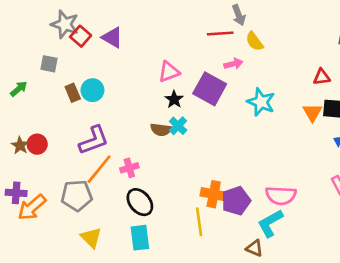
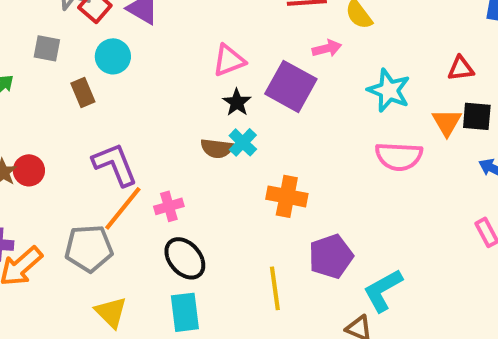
cyan circle: (92, 90) -> (113, 56), moved
cyan star: (261, 102) -> (389, 90), moved
purple L-shape: (94, 140) -> (115, 164), turned -92
orange cross: (214, 194) -> (287, 196), moved
pink semicircle: (281, 196) -> (399, 156), moved

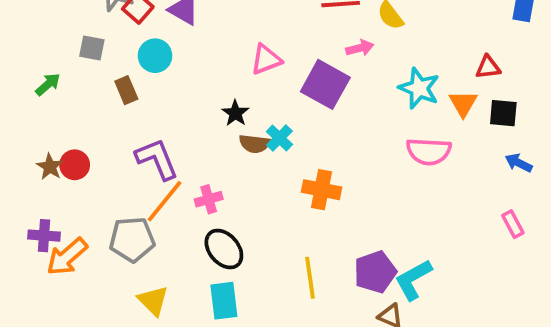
black star: (237, 102) -> (235, 113), moved
orange triangle: (447, 122) -> (463, 104), moved
purple pentagon: (331, 256) -> (375, 272), moved

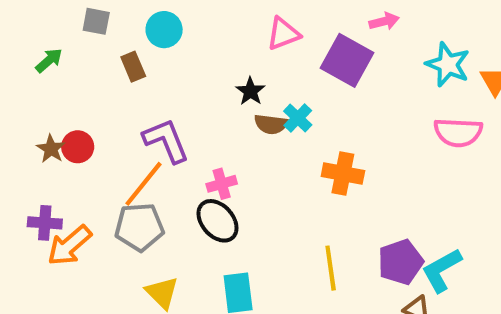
orange line: (165, 201) -> (143, 184), moved
black ellipse: (224, 249) -> (217, 221), moved

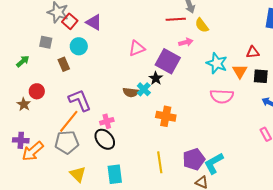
black star: (250, 91) -> (156, 78), moved
red circle: (78, 147) -> (37, 91), moved

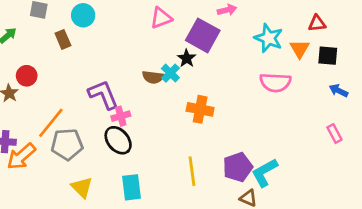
purple L-shape: (80, 100) -> (103, 95), moved
orange line: (69, 121) -> (51, 123), moved

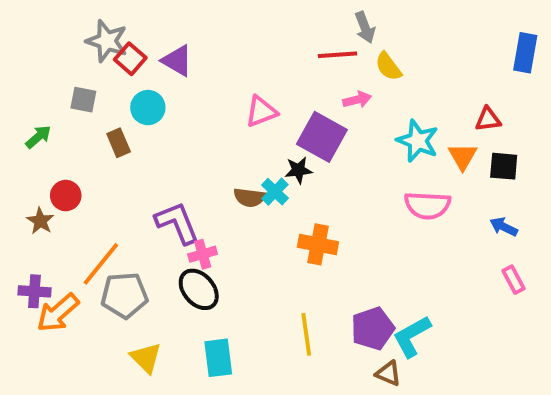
black star: (187, 58) -> (298, 170), turned 30
blue arrow: (339, 91) -> (504, 227), moved

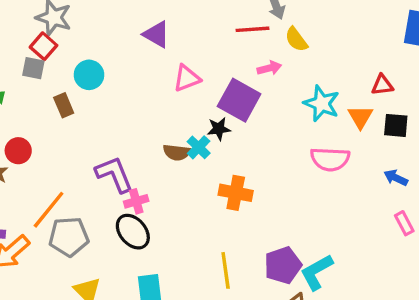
red square: (130, 59) -> (43, 46), moved
purple triangle: (177, 61) -> (156, 34), moved

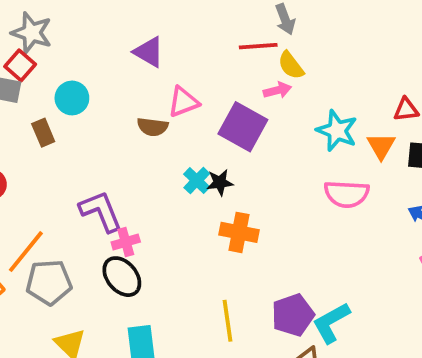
yellow semicircle: (296, 39) -> (291, 65), moved
black star: (219, 129) -> (220, 182), moved
brown semicircle: (177, 152) -> (153, 127), moved

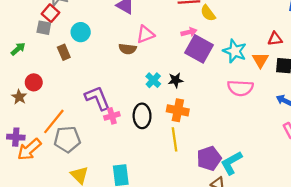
pink arrow: (277, 90) -> (189, 32), moved
purple square: (243, 127) -> (199, 49), moved
black star: (220, 182) -> (176, 80), moved
black ellipse: (122, 277) -> (142, 116), moved, turned 40
yellow line: (227, 321) -> (174, 139), moved

